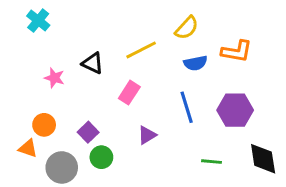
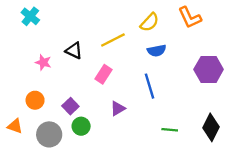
orange L-shape: (237, 51) -> (190, 18), moved, turned 55
purple hexagon: (235, 110) -> (209, 69), moved
orange triangle: (28, 148) -> (15, 126), moved
black diamond: (263, 159) -> (211, 127), turned 36

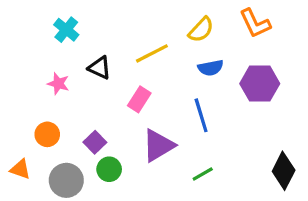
cyan cross: (30, 16) -> (66, 30), moved
purple hexagon: (209, 69) -> (260, 84), moved
purple triangle: (118, 108) -> (158, 145), size x1.6
green line: (170, 130) -> (203, 174), moved, turned -35

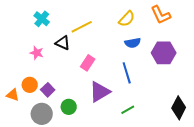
yellow line: (152, 53) -> (82, 27), moved
purple square: (95, 142) -> (48, 90), moved
orange triangle: (20, 169) -> (13, 95), moved

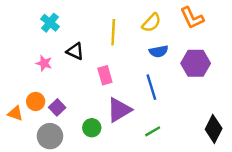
yellow line: (82, 27) -> (113, 32), moved, turned -60
pink rectangle: (88, 63) -> (105, 75), turned -49
green circle: (69, 107) -> (92, 128), moved

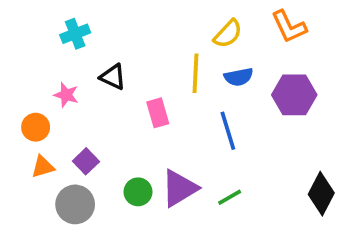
cyan cross: (50, 23) -> (75, 34), turned 30
yellow line: (113, 32) -> (196, 73), moved
orange circle: (36, 101) -> (36, 127), moved
purple triangle: (119, 110) -> (179, 188), moved
orange triangle: (15, 113) -> (43, 167), moved, turned -35

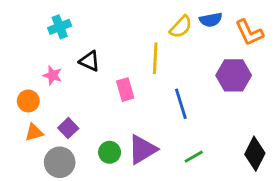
orange L-shape: (289, 27) -> (249, 33), moved
blue semicircle: (239, 77) -> (211, 20), moved
green line: (230, 197) -> (194, 157), moved

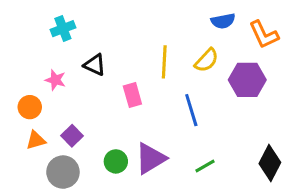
yellow semicircle: (181, 27) -> (206, 60), moved

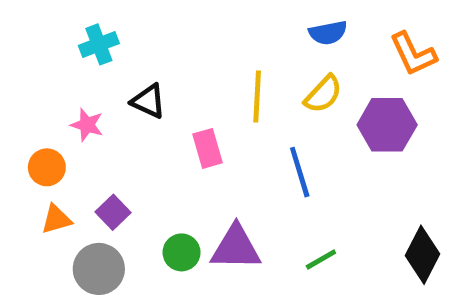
blue semicircle: (223, 21) -> (328, 33), moved
purple triangle: (151, 158) -> (236, 248), turned 32

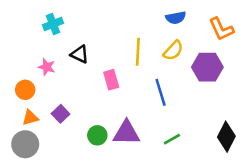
gray circle: (99, 269) -> (25, 144), moved

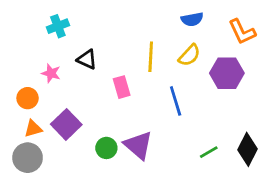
purple square: (61, 114) -> (66, 124), size x1.5
purple triangle: (126, 133) -> (138, 145), turned 40
green line: (172, 139) -> (209, 152), moved

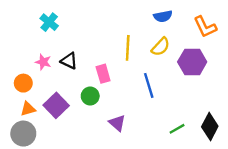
cyan cross: (58, 26) -> (49, 22), turned -30
black triangle: (87, 59) -> (69, 61), moved
purple triangle: (138, 145) -> (117, 123), size x0.7
green circle: (106, 148) -> (90, 96), moved

